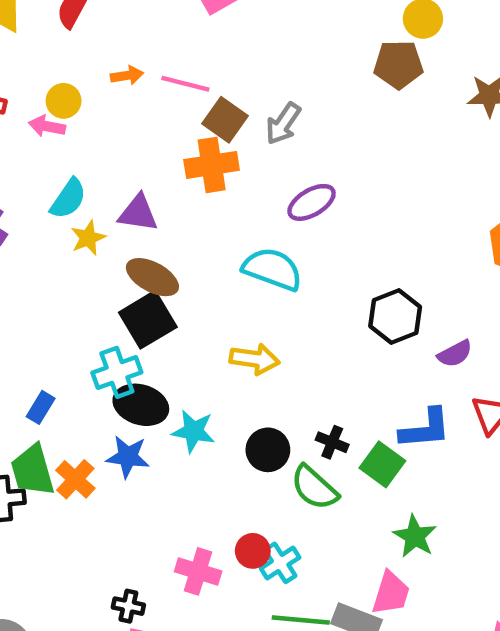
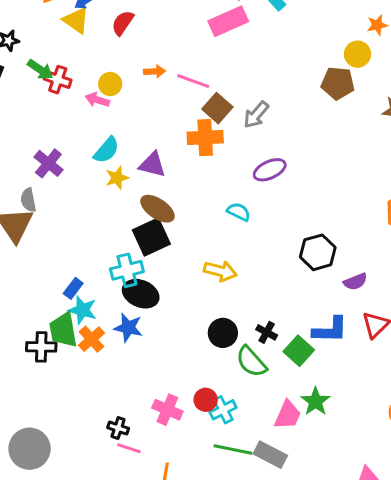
cyan semicircle: (272, 269) -> (239, 212), size x0.6
cyan star: (193, 431) -> (82, 310), moved
pink trapezoid: (391, 593) -> (288, 415), moved

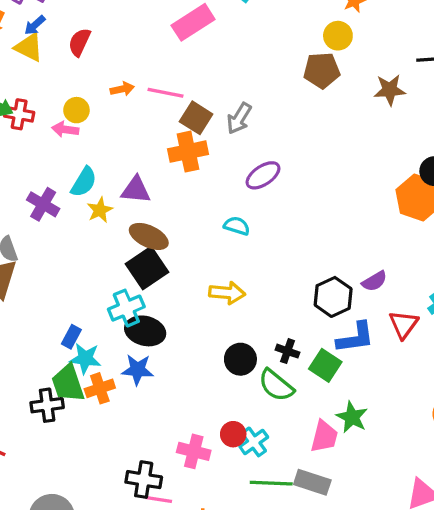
purple cross: (48, 163) -> (43, 204), moved
black hexagon: (318, 252) -> (333, 297), moved
orange cross: (91, 339) -> (100, 388), turned 32
black cross: (118, 428) -> (144, 480), size x1.5

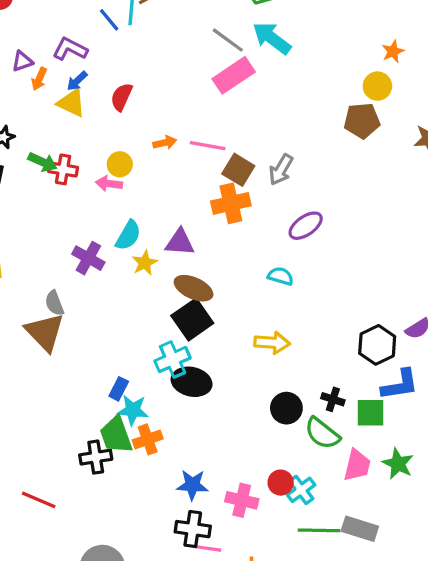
green square: (325, 365) -> (371, 413), turned -32
blue star: (138, 370) -> (192, 485), moved
pink trapezoid: (324, 436) -> (357, 465), moved

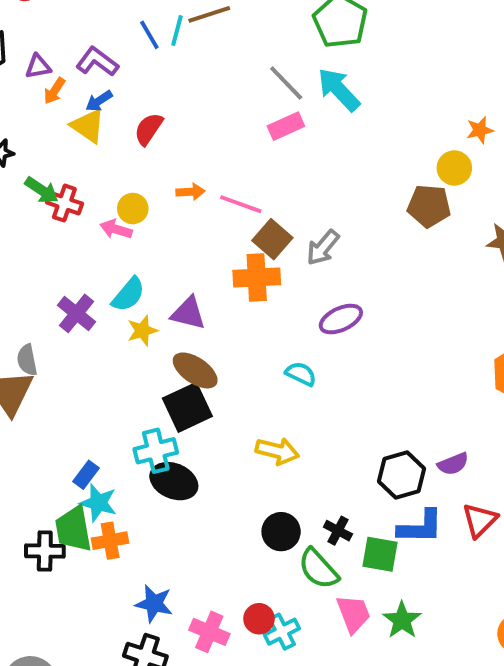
pink rectangle: (234, 75) -> (286, 126), size x0.7
pink trapezoid: (357, 465) -> (353, 614), turned -44

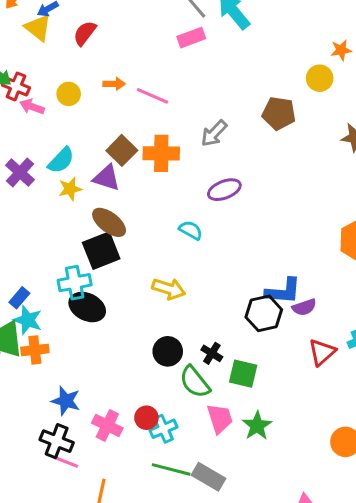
brown pentagon: (429, 206) -> (279, 113), moved
pink arrow: (116, 229) -> (32, 107), moved
brown square: (272, 239) -> (122, 150), moved
blue L-shape: (420, 527) -> (283, 291), moved

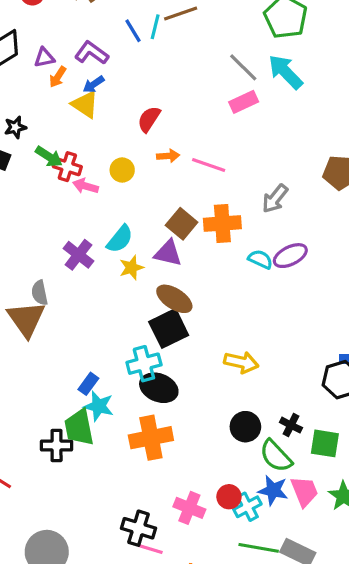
red semicircle: (85, 33) -> (149, 119), moved
cyan semicircle: (191, 230) -> (260, 259), moved
orange cross: (35, 350) -> (151, 438), moved, size x1.5
blue star: (66, 401) -> (273, 490), moved

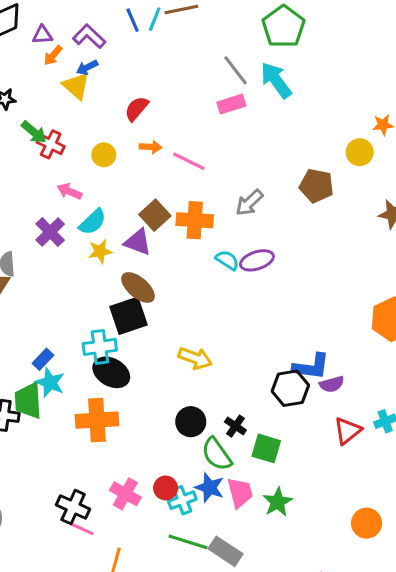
pink arrow: (86, 186) -> (69, 191), moved

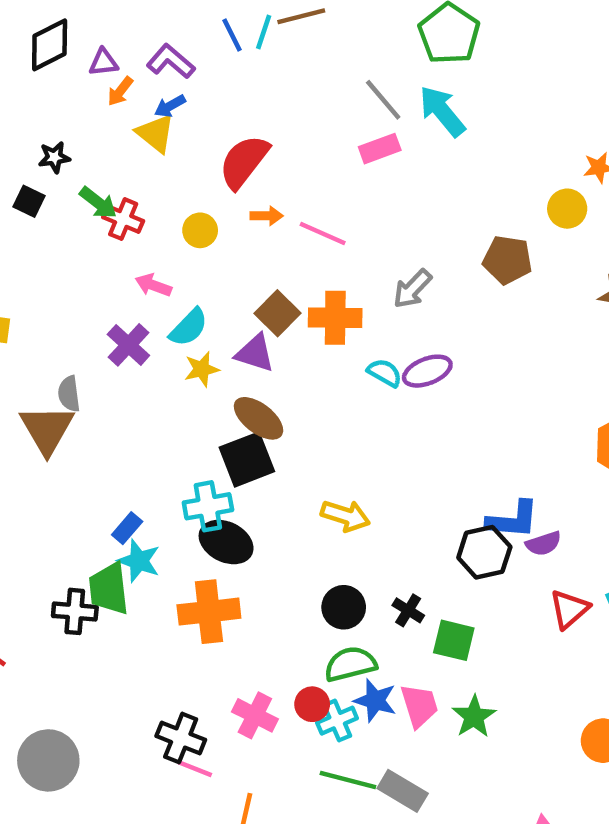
red semicircle: (137, 109) -> (244, 162), size x1.5
green semicircle: (217, 454) -> (350, 664), moved, turned 114

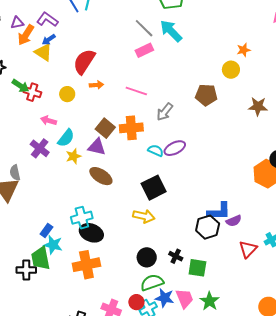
orange arrow: (120, 91) -> (26, 35), size x1.5
pink line: (323, 234) -> (136, 91), moved
black square: (247, 459) -> (154, 188), moved

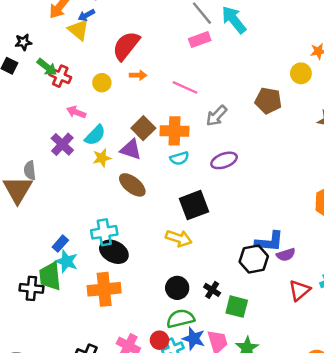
cyan semicircle: (156, 151) -> (179, 158), moved, turned 133

